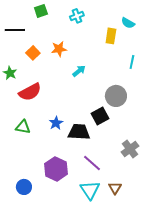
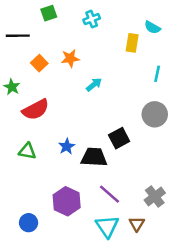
gray circle: (116, 96) -> (155, 114), moved
gray cross: (130, 149) -> (155, 196), moved

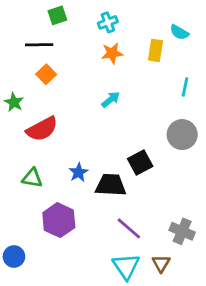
black line: (18, 36) -> (39, 45), moved
orange star: (70, 58) -> (112, 53), moved
gray cross: (155, 196) -> (182, 231), turned -30
purple hexagon: (67, 201) -> (59, 220), moved
blue circle: (29, 223) -> (14, 256), moved

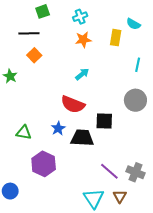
red semicircle: (42, 129) -> (73, 104), moved, turned 50
black square: (140, 163) -> (104, 121), turned 30
purple line: (129, 228) -> (109, 171), moved

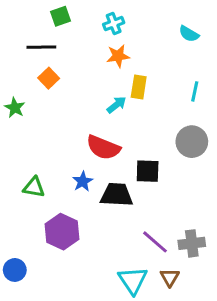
yellow rectangle: (116, 38) -> (139, 87), moved
gray cross: (135, 172) -> (192, 243), turned -30

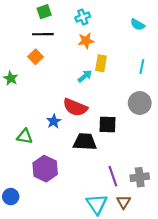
black line: (41, 47) -> (43, 34), moved
blue star: (83, 181) -> (54, 121), moved
purple line: (155, 242) -> (113, 176), turned 30

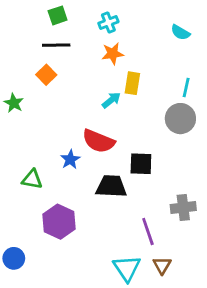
gray circle: (140, 103) -> (180, 119), moved
gray cross: (140, 177) -> (183, 208), moved

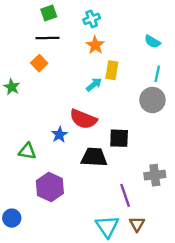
cyan semicircle: (180, 32) -> (152, 42), moved
orange star: (113, 54) -> (95, 45), turned -30

